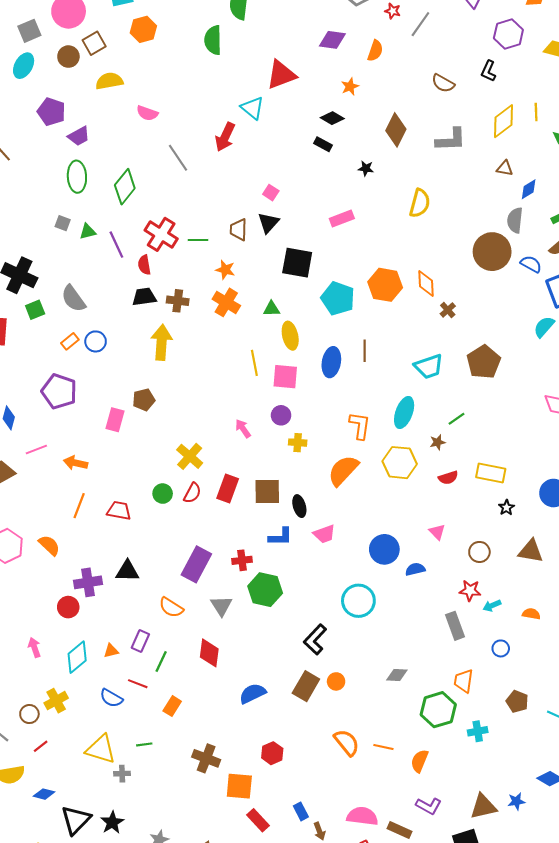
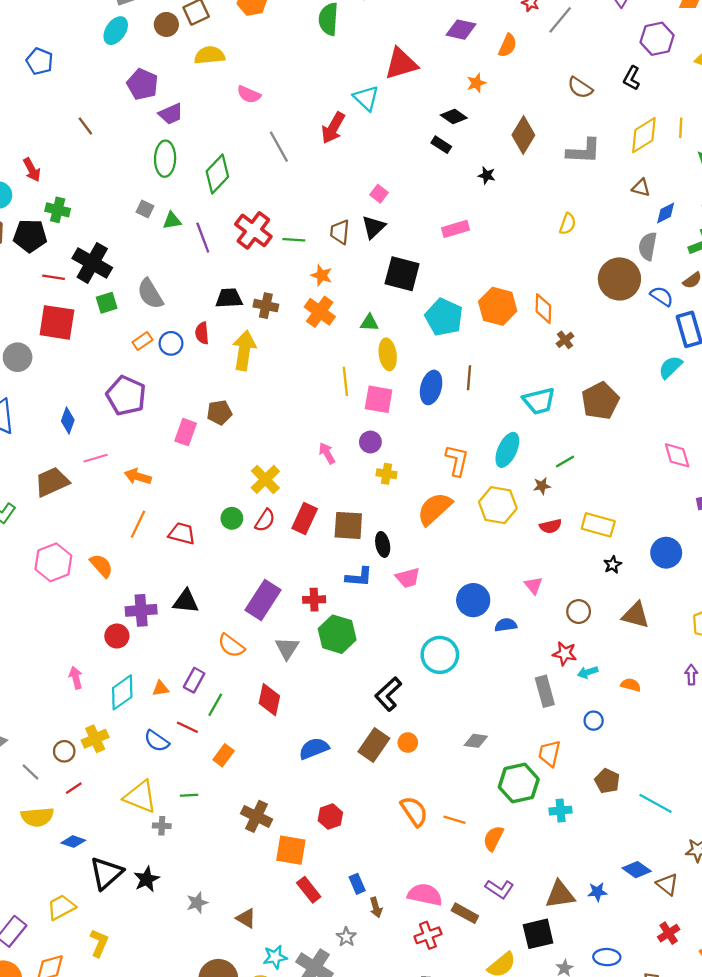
yellow semicircle: (420, 203) -> (568, 224), moved, size x0.7
red semicircle: (144, 265) -> (202, 333), moved

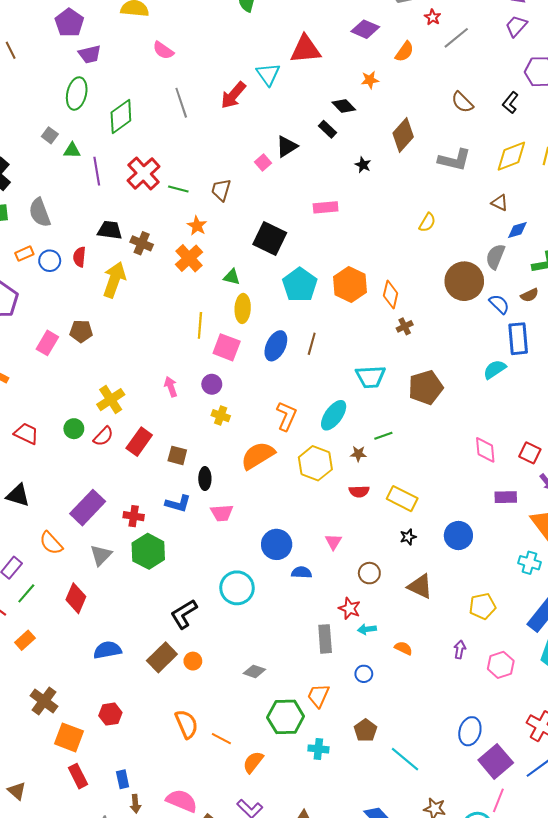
black triangle: (374, 227) -> (287, 146), moved
brown square: (348, 525) -> (177, 455), size x0.7

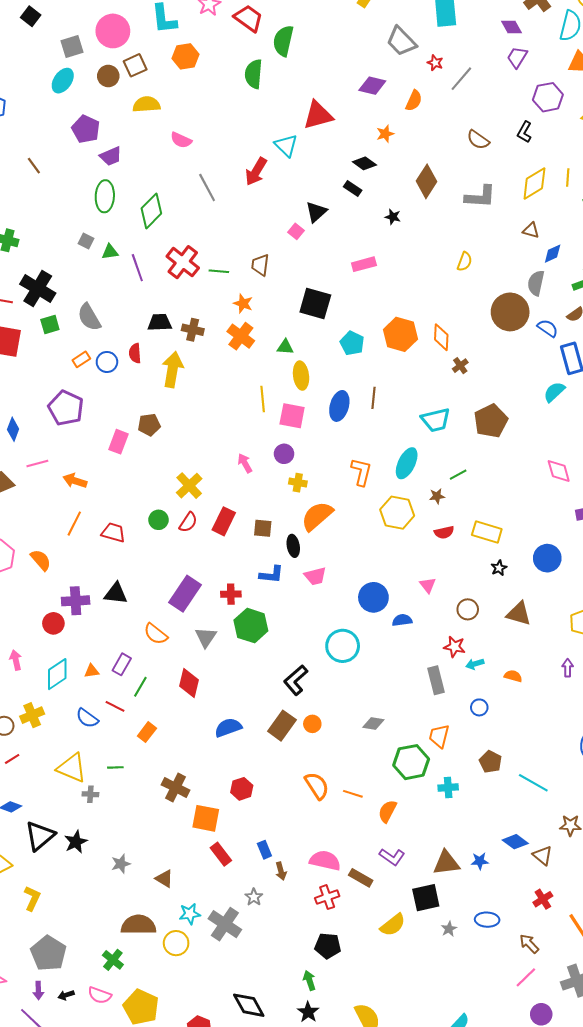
cyan pentagon: (300, 285) -> (352, 343), size x0.7
orange semicircle: (258, 455) -> (317, 516), moved

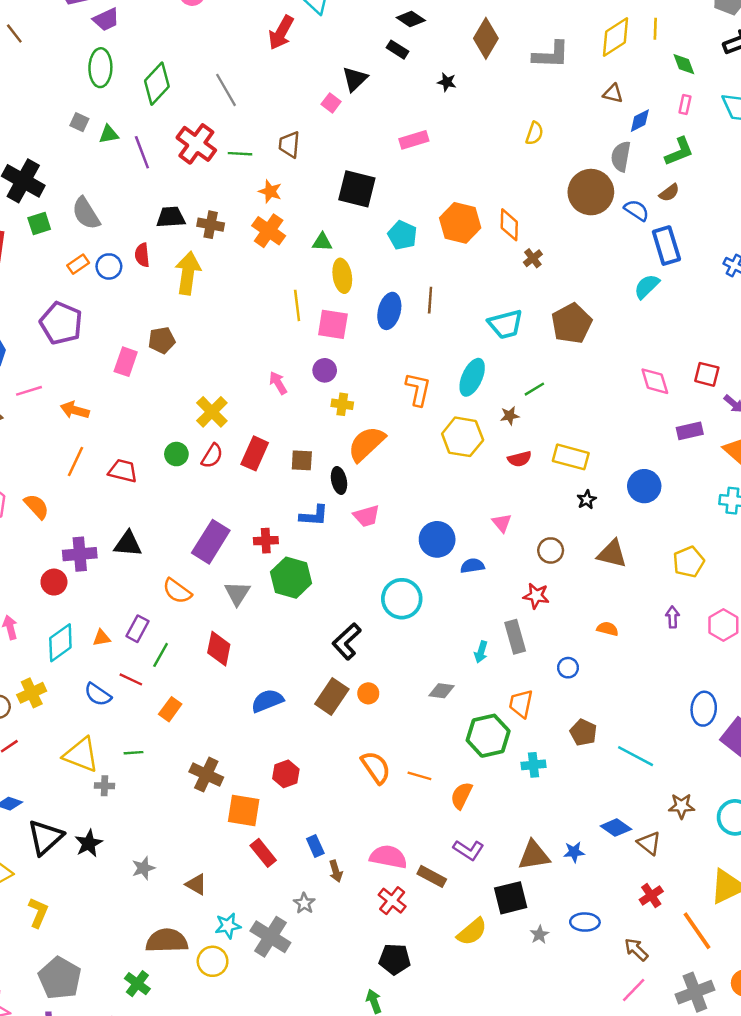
gray line: (207, 187) -> (226, 90), moved
cyan arrow: (475, 664) -> (481, 652), moved, turned -54
red cross: (327, 897) -> (392, 901), turned -30

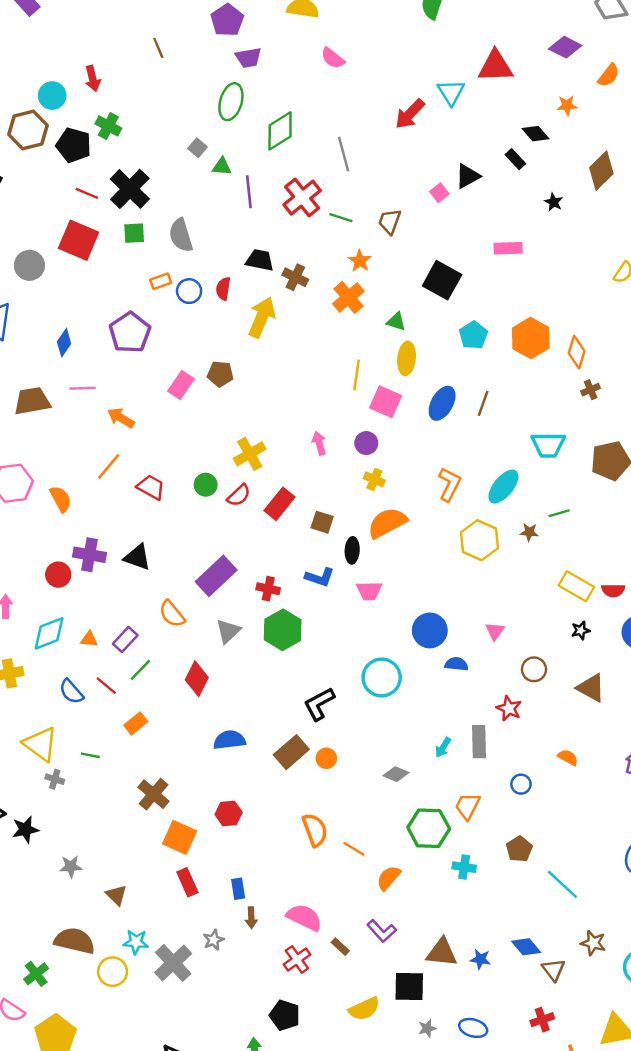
red semicircle: (520, 459) -> (613, 590), moved
brown rectangle: (432, 876) -> (340, 947), size x0.7

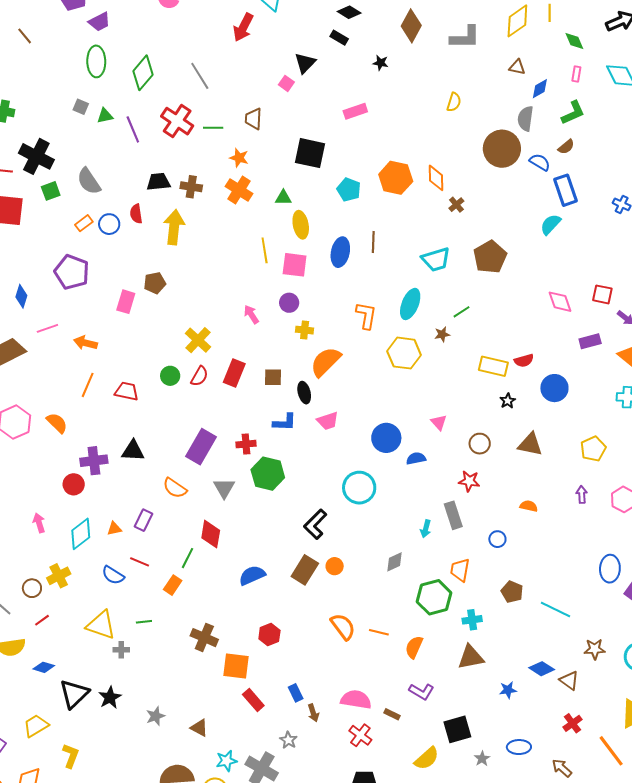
green line: (140, 670) -> (187, 558), moved
gray diamond: (396, 774) -> (394, 562), turned -30
brown triangle: (442, 952) -> (471, 657), moved

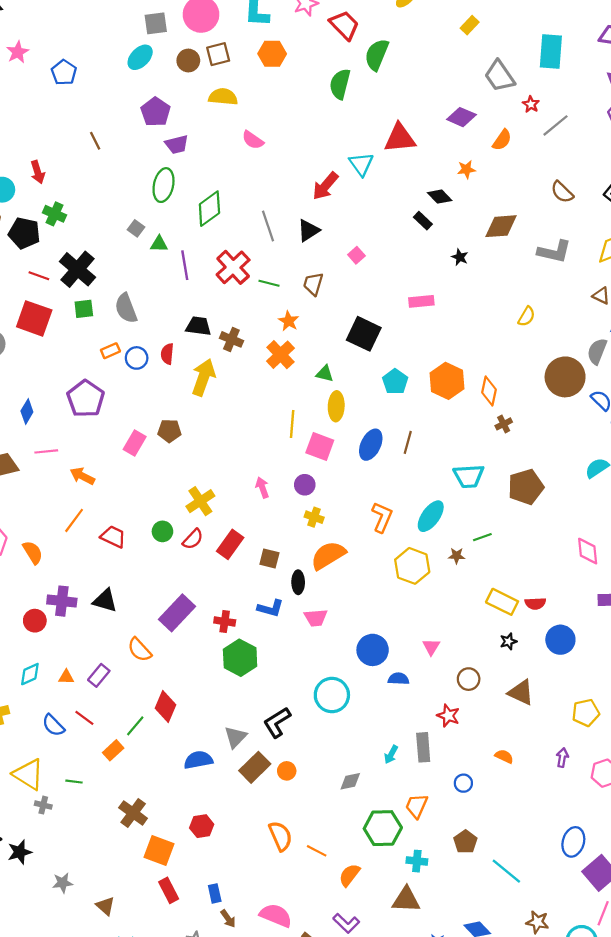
brown diamond: (411, 26) -> (501, 226), turned 44
black triangle: (305, 63) -> (308, 230), moved
gray triangle: (224, 488) -> (235, 737), moved
cyan diamond: (81, 534) -> (30, 674), size x0.7
brown arrow: (313, 713) -> (228, 919), turned -30

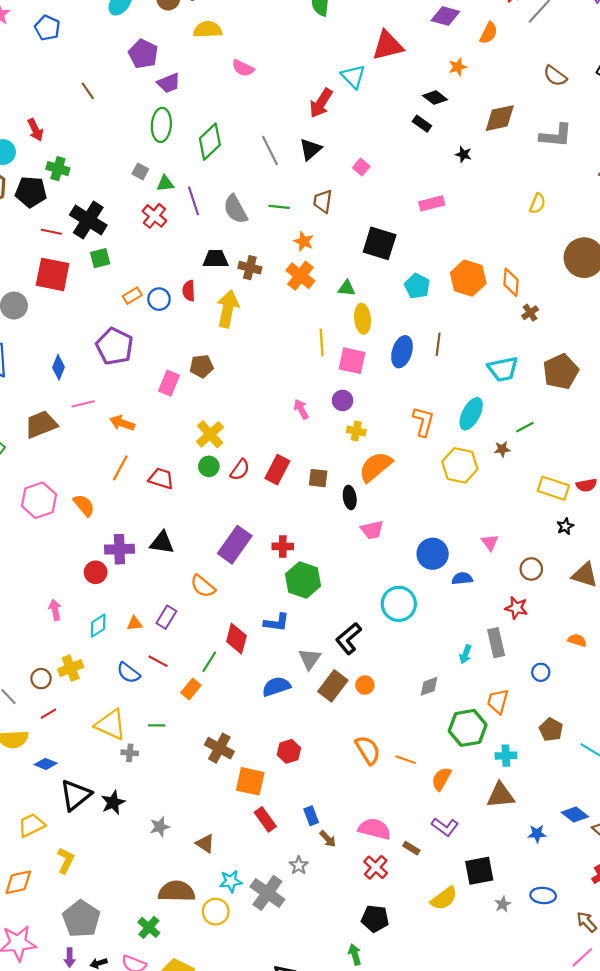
red cross: (233, 267) -> (154, 216), moved, size x0.7
gray semicircle: (126, 308) -> (235, 209), moved
yellow cross: (200, 501) -> (210, 434), moved
blue L-shape: (270, 608) -> (277, 622), moved

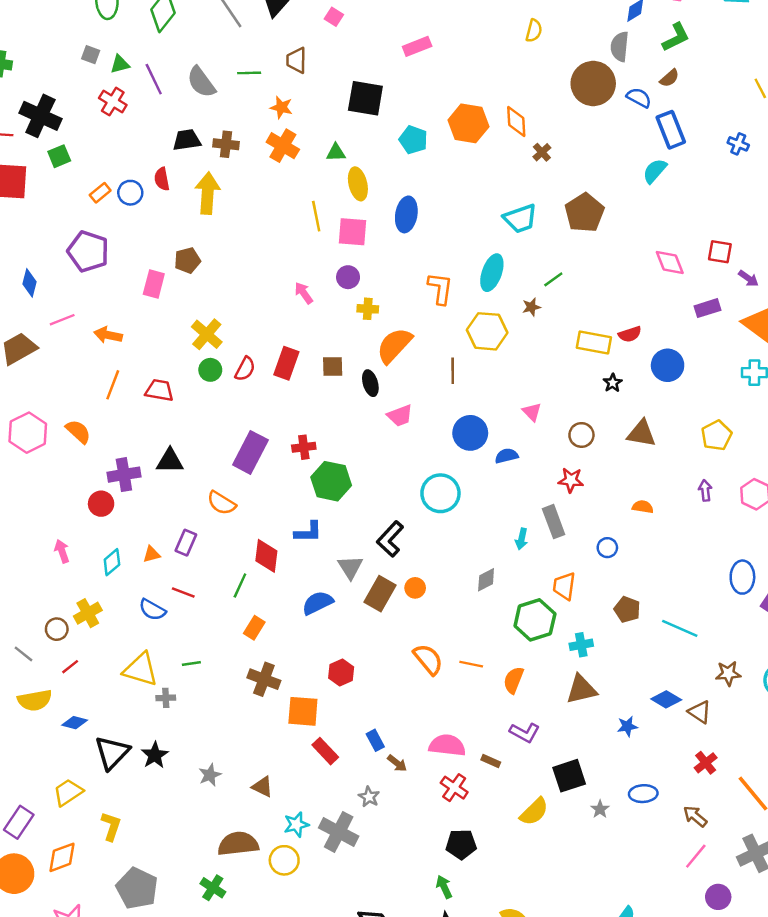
brown line: (438, 344) -> (453, 371), moved
orange rectangle: (191, 689) -> (254, 628), moved

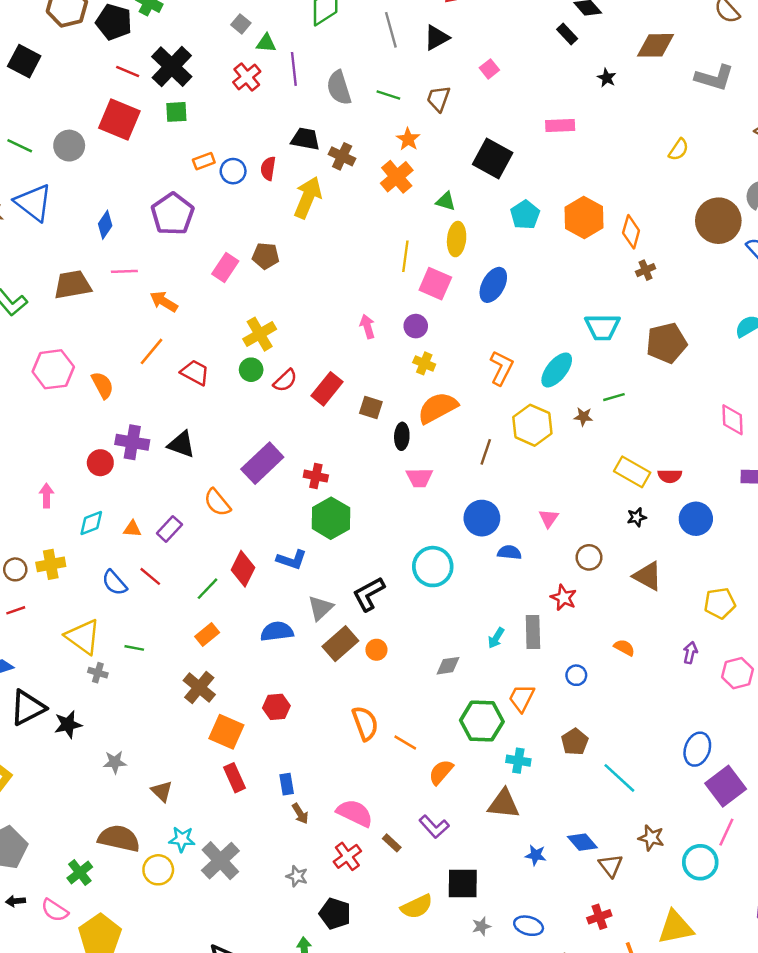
gray star: (369, 797) -> (297, 876), moved, turned -30

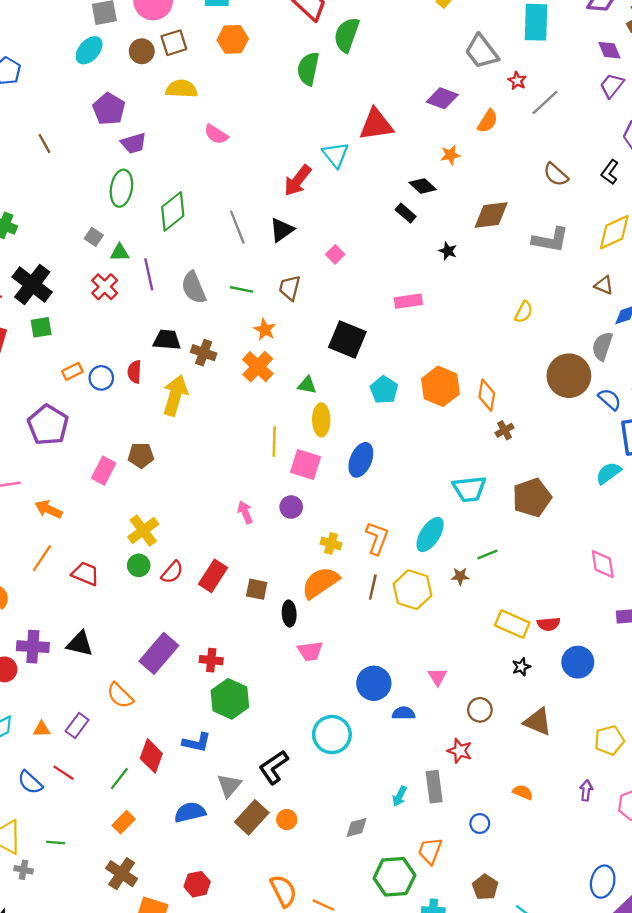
yellow cross: (424, 363) -> (331, 544), moved
brown line: (486, 452) -> (373, 587), moved

